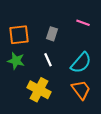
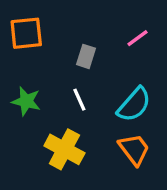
pink line: (83, 23) -> (137, 38), turned -56
orange square: (19, 35) -> (26, 33), moved

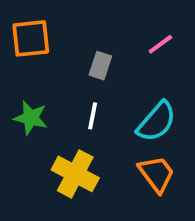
white line: (79, 100) -> (93, 116), turned 35

